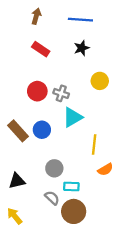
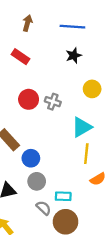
red rectangle: (41, 49) -> (20, 57), moved
cyan triangle: (73, 117) -> (82, 127), moved
blue circle: (42, 130) -> (31, 158), moved
gray circle: (54, 168) -> (37, 181), moved

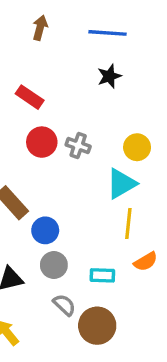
red rectangle: (20, 57) -> (30, 97), moved
yellow circle: (92, 89) -> (137, 147), moved
cyan rectangle: (63, 196) -> (102, 275), moved

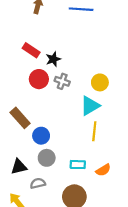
black star: (109, 76) -> (53, 59), moved
orange semicircle: (146, 262) -> (103, 170), moved
gray semicircle: (64, 305) -> (38, 183), moved, turned -56

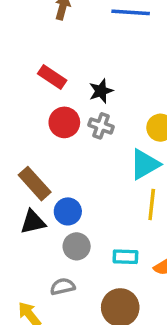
black star: (53, 59) -> (101, 91), moved
black triangle: (19, 167) -> (33, 222), moved

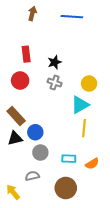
red rectangle: (52, 77) -> (26, 54), turned 49
red circle: (64, 122) -> (20, 80), moved

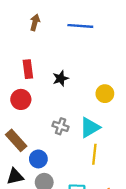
gray cross: (55, 83) -> (61, 126), moved
yellow circle: (89, 84) -> (105, 94), moved
black triangle: (15, 138) -> (15, 176), moved

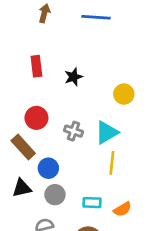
red circle: (21, 99) -> (36, 118), moved

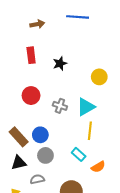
brown arrow: (44, 13) -> (37, 24), moved, turned 64
brown rectangle: (23, 147) -> (19, 137), moved
black triangle: (22, 188) -> (19, 163), moved
cyan rectangle: (92, 203) -> (79, 154), moved, turned 40

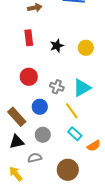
yellow circle: (99, 77) -> (86, 48), moved
yellow line: (90, 131) -> (72, 111), moved, turned -42
blue circle: (40, 135) -> (40, 107), moved

